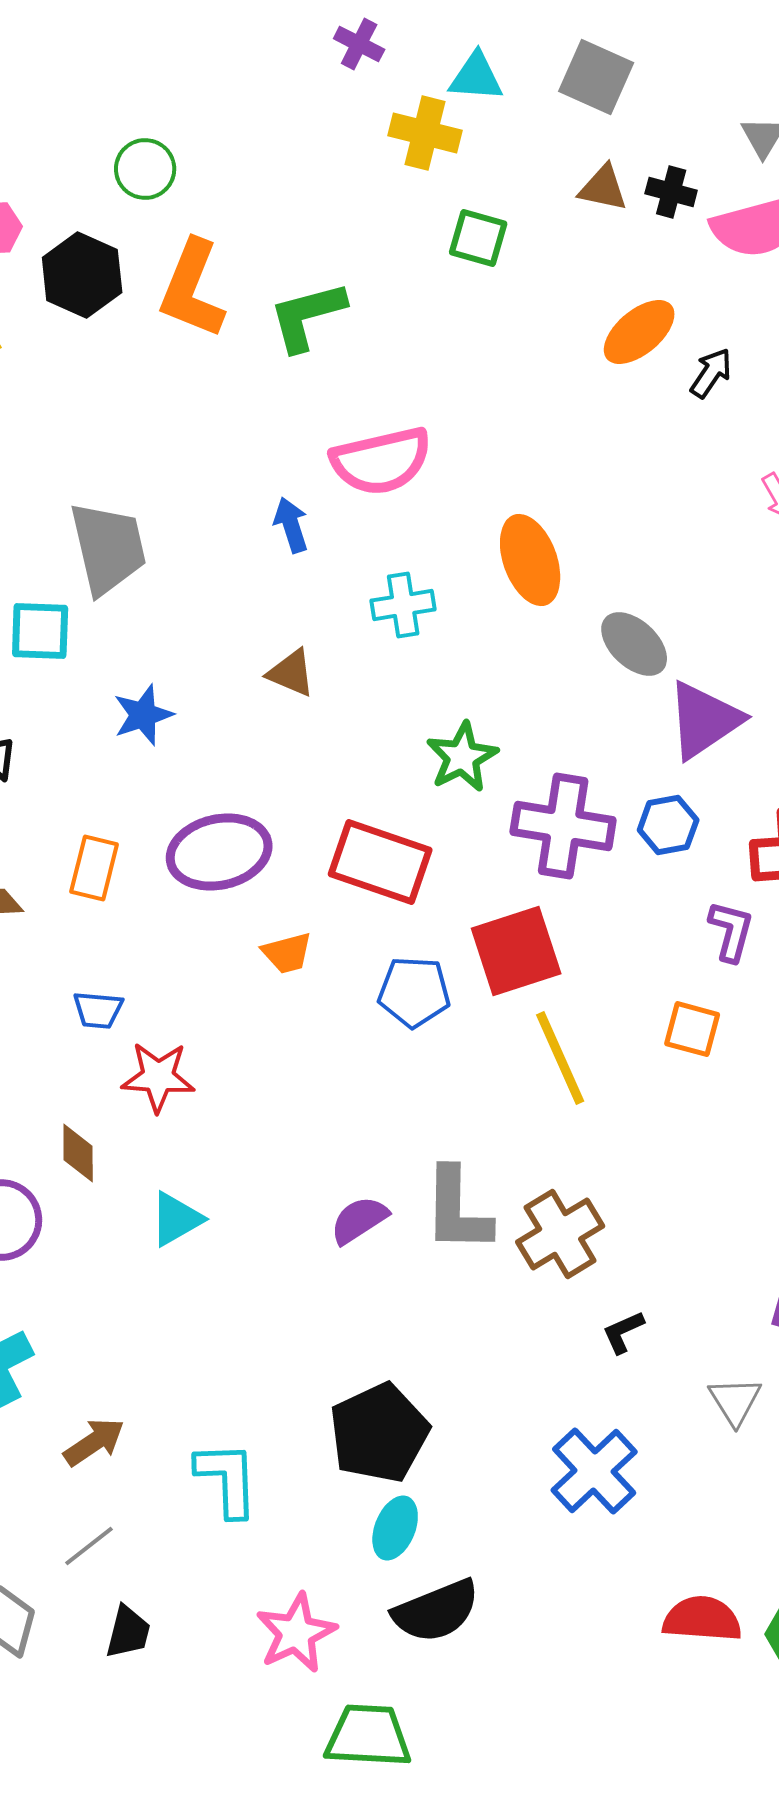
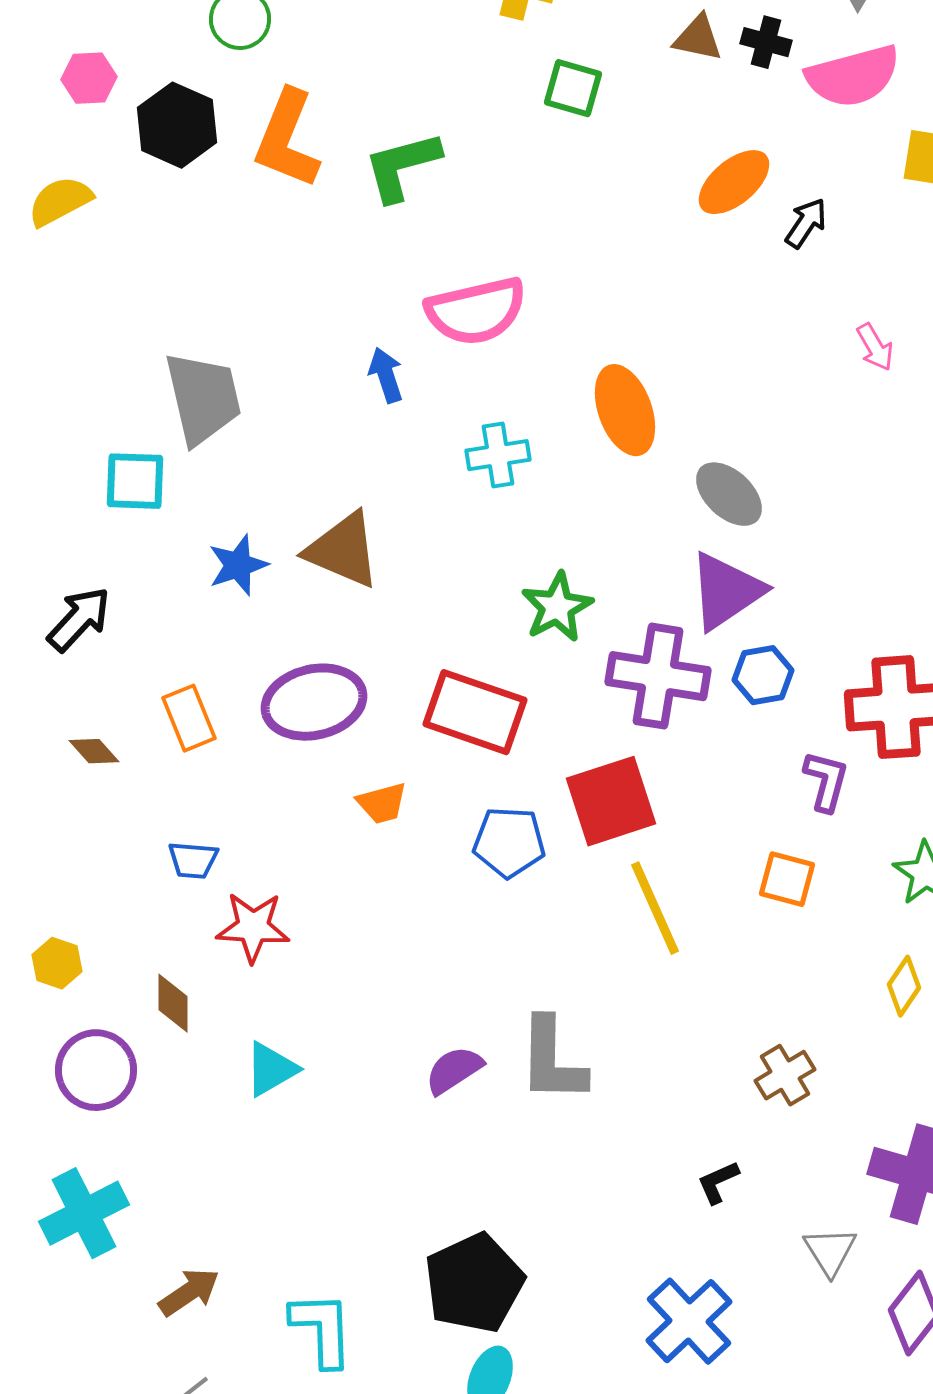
brown triangle: (291, 673) -> (343, 550), moved, size x1.6
purple triangle: (704, 720) -> (726, 591), moved
orange rectangle: (94, 868) -> (189, 718), turned -36
brown cross: (560, 1234) -> (785, 1075), moved, size x0.7

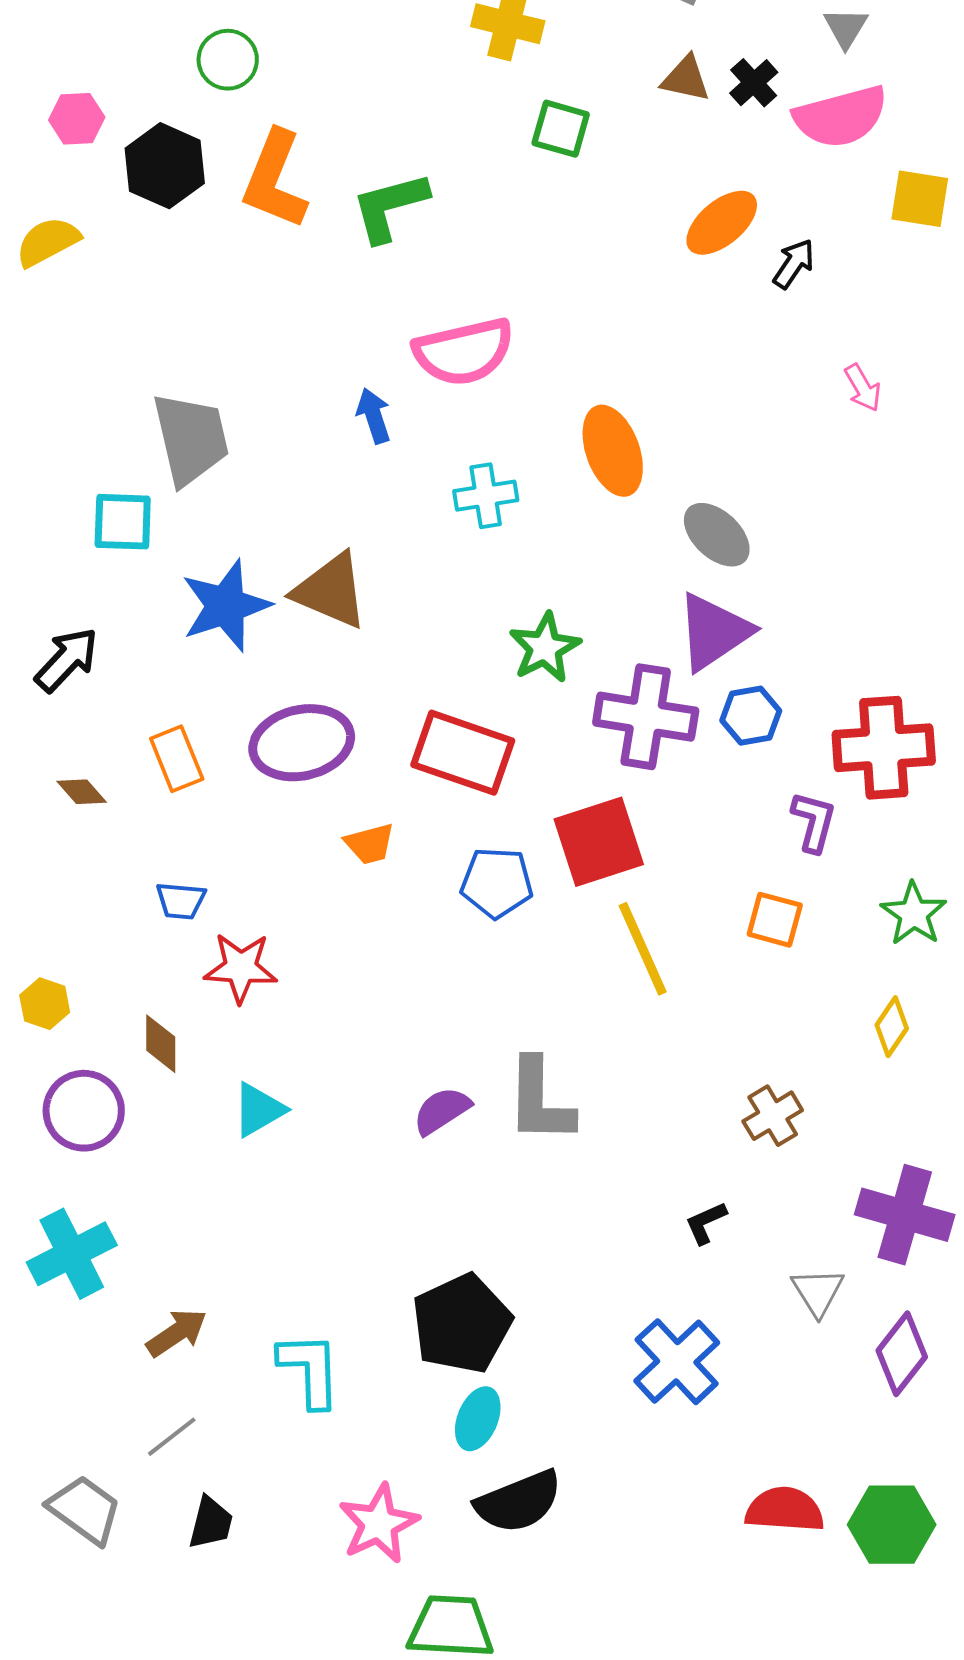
black cross: (766, 42) -> (754, 83), turned 33
blue star: (238, 565) -> (226, 606), size x1.5

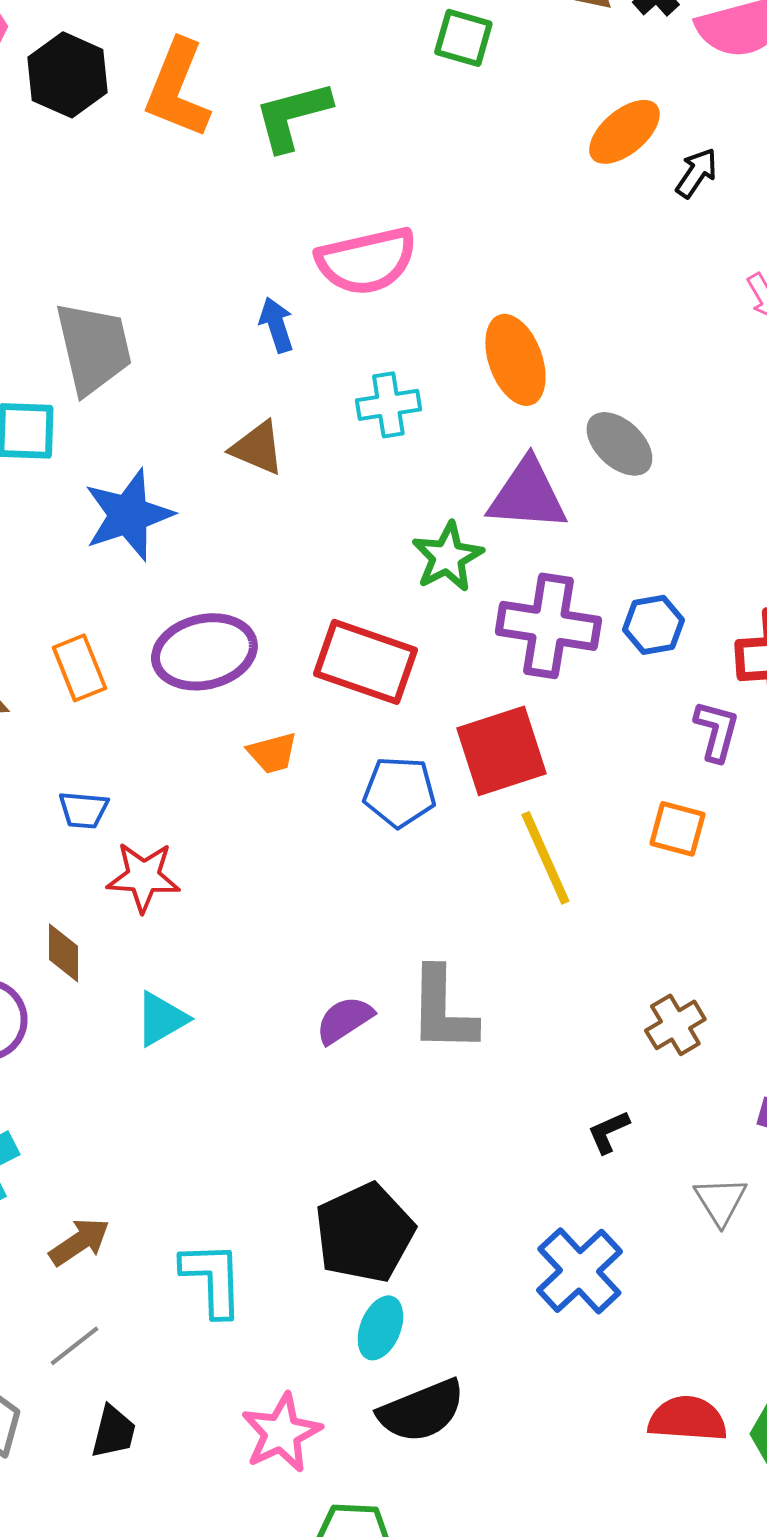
brown triangle: (331, 591) -> (257, 448), moved, size x0.7
purple triangle: (714, 632) -> (527, 495), moved, turned 38

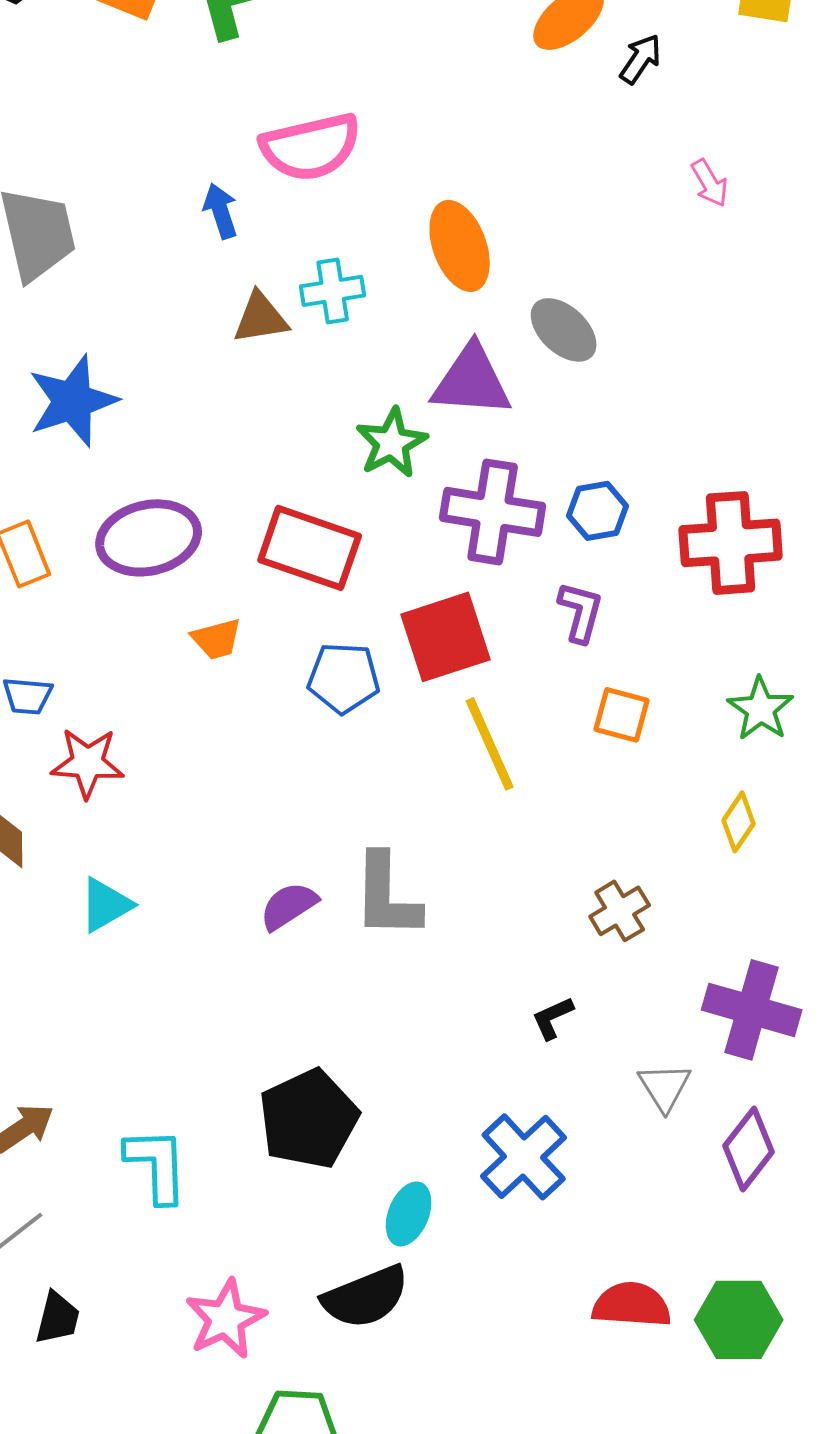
brown triangle: (257, 448) -> (261, 318), moved, turned -32
purple L-shape: (716, 731) -> (581, 612), moved
cyan ellipse: (380, 1328) -> (409, 1214), moved

